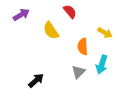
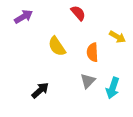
yellow semicircle: (51, 31) -> (57, 46), moved
cyan arrow: (102, 64) -> (113, 88), moved

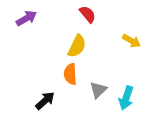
yellow semicircle: (57, 46) -> (77, 46), moved, turned -120
orange semicircle: (92, 52) -> (70, 74), moved

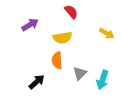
purple arrow: (26, 18) -> (30, 25), moved
yellow semicircle: (77, 46) -> (63, 38), turned 54

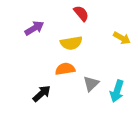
orange semicircle: (57, 60) -> (65, 69), turned 84

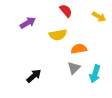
yellow arrow: (122, 38) -> (99, 17), moved
orange semicircle: (65, 69) -> (79, 49), moved

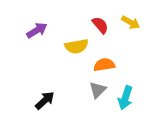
red semicircle: (66, 11) -> (100, 25), moved

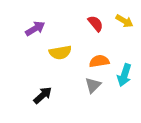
yellow semicircle: (76, 46) -> (60, 52), moved
cyan arrow: (125, 98) -> (124, 75), moved

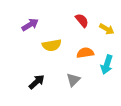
yellow arrow: (124, 21) -> (107, 29), moved
gray triangle: (93, 85) -> (73, 80), moved

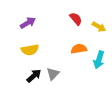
yellow semicircle: (52, 45) -> (30, 50), moved
gray triangle: (73, 80) -> (53, 74), moved

